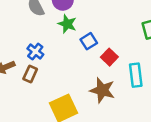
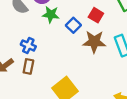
red square: (109, 57) -> (96, 15), moved
brown star: (102, 90) -> (94, 42), moved

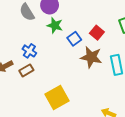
brown rectangle: (28, 66) -> (26, 70), turned 40

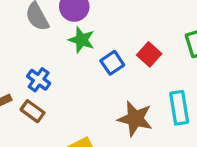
brown star: (91, 57) -> (135, 119), moved
brown rectangle: (26, 70) -> (33, 111), turned 64

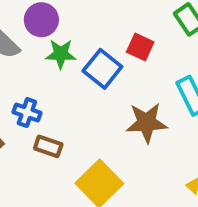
blue square: (112, 63) -> (102, 69), size x1.4
brown rectangle: (33, 111) -> (48, 146), moved

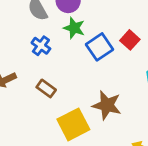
blue cross: (27, 113) -> (41, 46), moved
brown star: (147, 123) -> (107, 105), moved

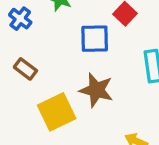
blue square: (100, 47) -> (95, 39), moved, turned 32

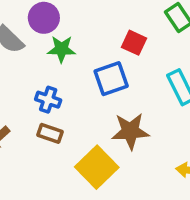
blue cross: (20, 19) -> (48, 100), moved

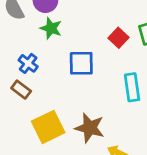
red square: (134, 43) -> (118, 38), moved
brown star: (130, 131) -> (90, 128), moved

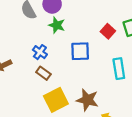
brown rectangle: (21, 90) -> (43, 73), moved

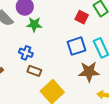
blue square: (80, 51) -> (76, 46), moved
brown star: (87, 100) -> (89, 72), moved

